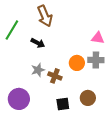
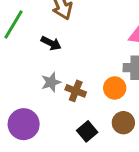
orange circle: (77, 63) -> (115, 88), moved
black square: (63, 104) -> (87, 131), turned -32

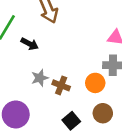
black arrow: (51, 43) -> (30, 44), moved

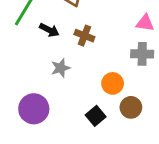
orange circle: (95, 83) -> (113, 83), moved
brown cross: (61, 85) -> (84, 36), moved

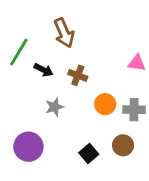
gray cross: (142, 54) -> (134, 110), moved
orange circle: (113, 83) -> (105, 104), moved

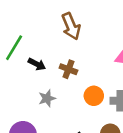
brown arrow: (64, 33) -> (71, 26), moved

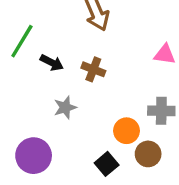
orange circle: (94, 96) -> (126, 131), moved

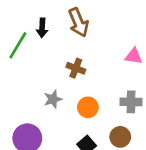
black arrow: (52, 63) -> (42, 28), moved, turned 66
orange circle: (126, 131) -> (88, 107), moved

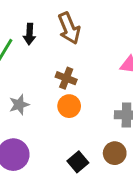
gray star: (53, 99) -> (19, 105), moved
orange circle: (88, 107) -> (69, 106), moved

